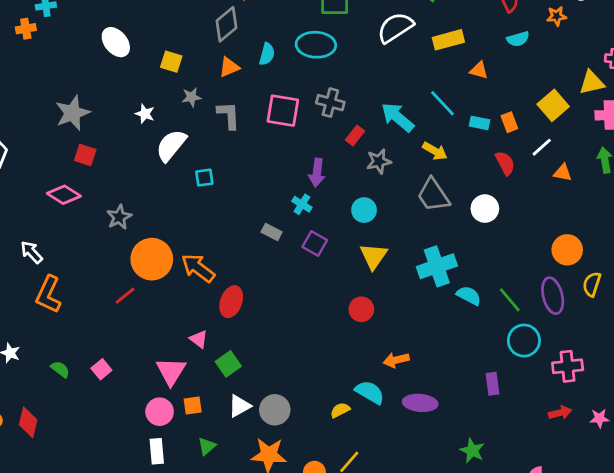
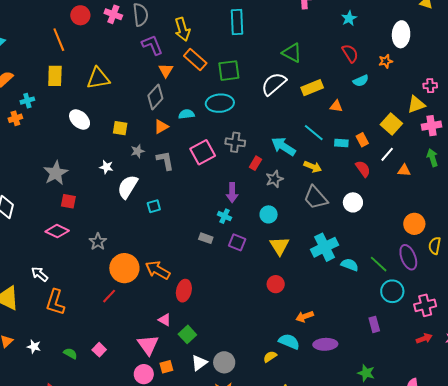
cyan semicircle: (267, 54) -> (186, 114), turned -105
pink square: (283, 111) -> (203, 152), turned -30

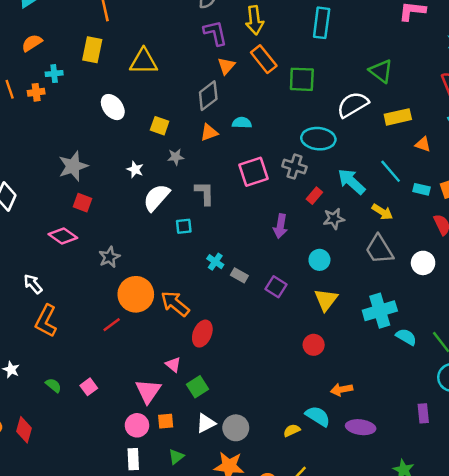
cyan ellipse: (220, 103) -> (318, 139), moved
gray L-shape: (165, 160) -> (205, 193), moved
cyan cross: (225, 216) -> (215, 262), moved

